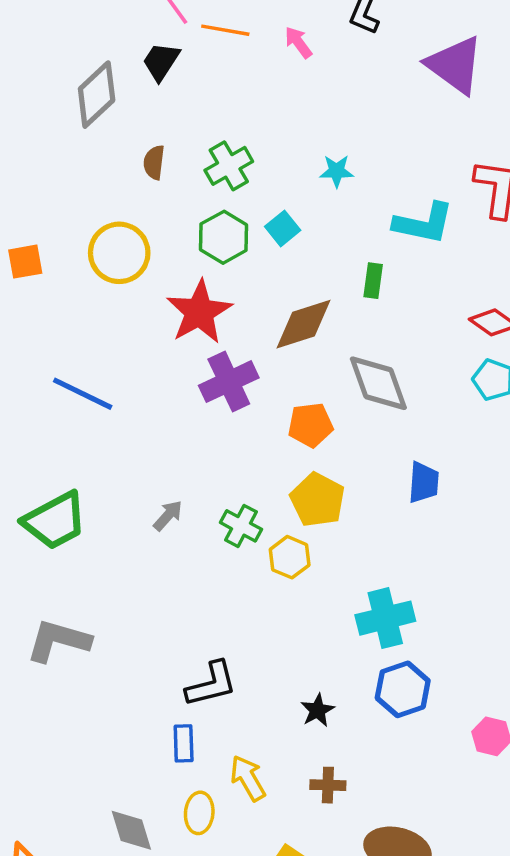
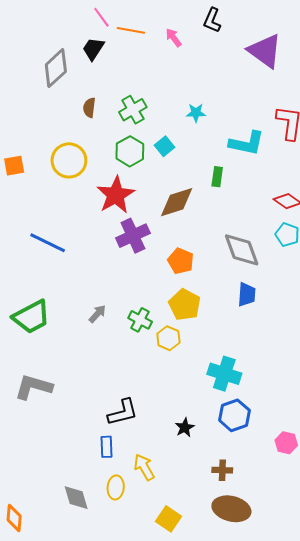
gray diamond: (378, 383) -> (242, 250), moved
orange pentagon: (311, 425) -> (181, 261), turned 30
cyan cross: (385, 618) -> (224, 374), turned 32
brown cross: (328, 785) -> (222, 470), moved

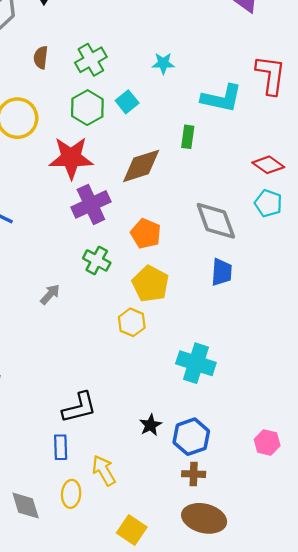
red star: (116, 195) -> (71, 158), turned 30
green cross: (140, 320) -> (97, 260), moved
blue hexagon: (234, 415) -> (191, 437), moved

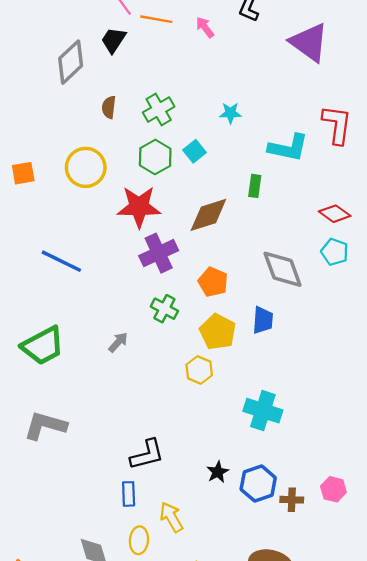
blue trapezoid: (222, 272) -> (263, 320), moved
brown cross: (194, 474) -> (292, 500), moved

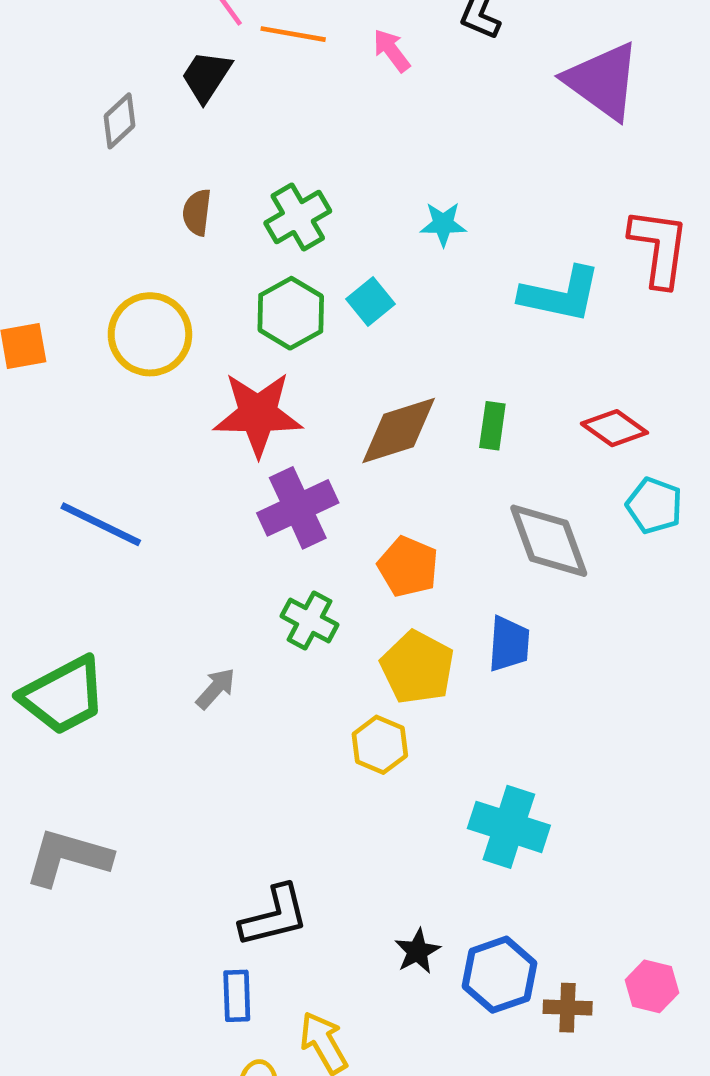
gray diamond: (71, 62) -> (119, 121), size x0.6
green rectangle: (255, 186) -> (492, 426), moved
red diamond: (335, 214) -> (614, 428), moved

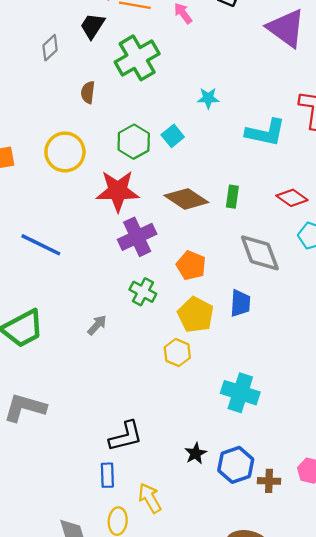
green cross: (298, 217) -> (137, 58), moved, size x1.4
brown diamond: (399, 430) -> (186, 199), turned 51

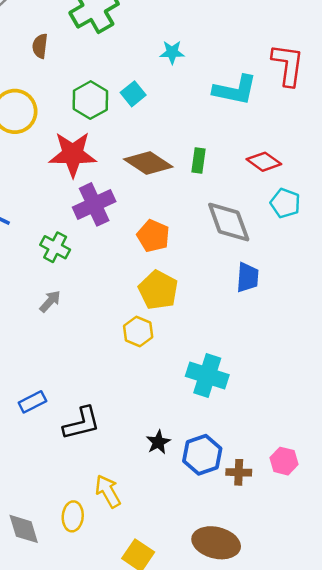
green cross: (143, 292) -> (55, 247), moved
blue trapezoid: (240, 303) -> (248, 277), moved
blue rectangle: (107, 475) -> (32, 402), moved, turned 65

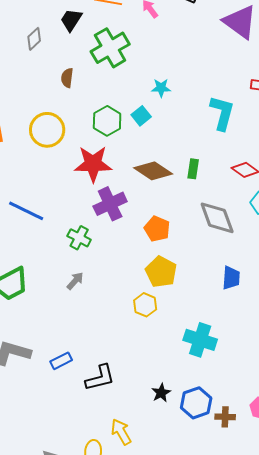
cyan star: (172, 52) -> (161, 88), moved
cyan L-shape: (235, 90) -> (222, 113), turned -87
blue trapezoid: (248, 277) -> (231, 278), moved

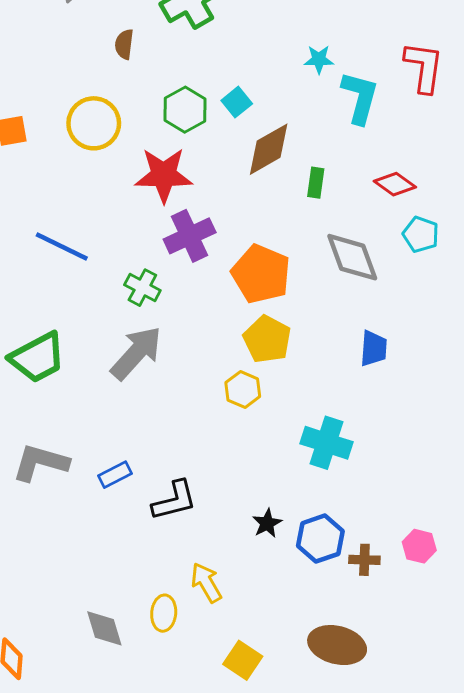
cyan star: (161, 88) -> (319, 59), moved
brown diamond: (153, 171) -> (269, 149), moved, turned -63
orange pentagon: (157, 229) -> (261, 274), size x1.5
gray arrow: (75, 281) -> (136, 353), size x2.0

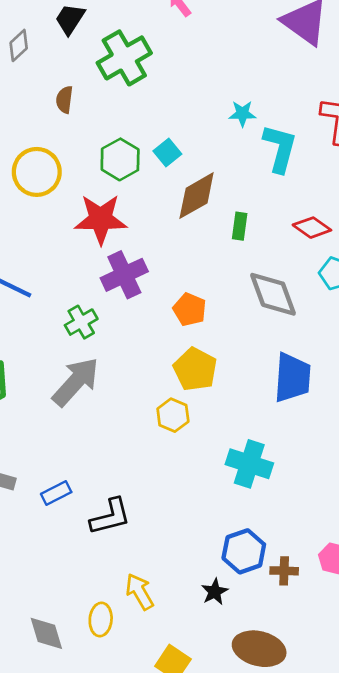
orange pentagon: (261, 274) -> (190, 310), size x0.6
green cross: (142, 288) -> (81, 322), turned 32
blue trapezoid: (374, 348) -> (292, 378), size x1.5
black star: (267, 523) -> (215, 592), moved

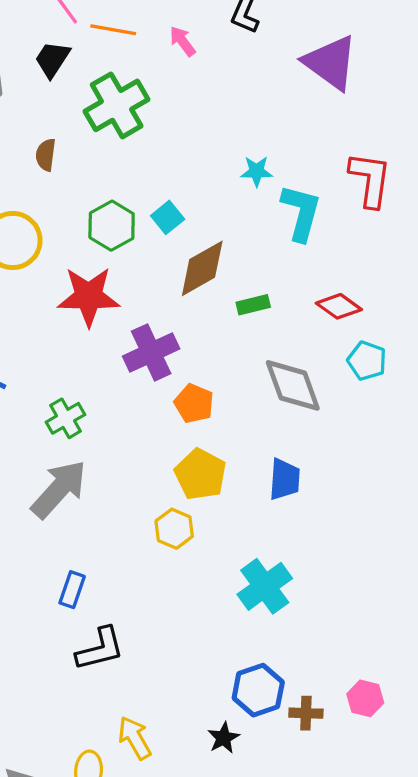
green rectangle: (240, 226) -> (253, 305), turned 68
purple cross: (124, 275) -> (151, 352), moved
blue trapezoid: (292, 378) -> (285, 479), moved, size x0.7
cyan cross: (249, 464) -> (265, 586), turned 36
blue rectangle: (56, 493) -> (72, 590), moved, turned -44

